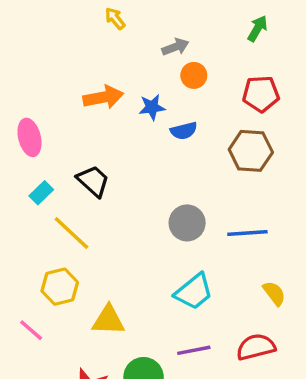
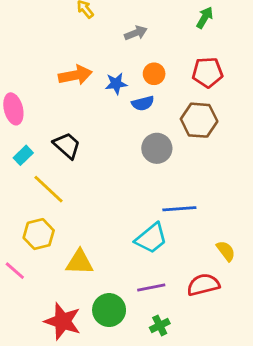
orange circle: (194, 75) -> (154, 74), moved
gray circle: (187, 223) -> (157, 148), moved
blue line: (247, 233) -> (179, 209), moved
yellow semicircle: (274, 293) -> (226, 251), moved

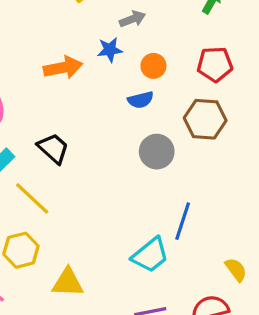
blue star: (116, 84) -> (110, 50), moved
blue line: (179, 209) -> (183, 221), turned -68

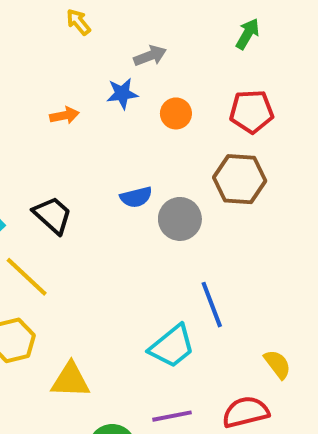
orange arrow: (63, 68) -> (64, 115), size x0.6
blue semicircle: (141, 100) -> (136, 197), moved
blue line: (183, 221) -> (212, 305), turned -39

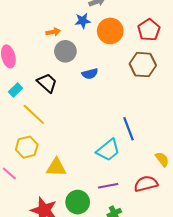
red pentagon: (252, 111) -> (149, 30), turned -30
orange circle: (176, 113) -> (110, 31), size x1.6
gray circle: (180, 219) -> (65, 51), moved

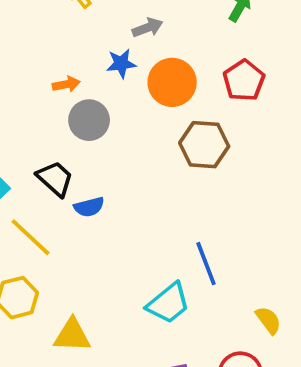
brown hexagon: (143, 65) -> (204, 145), moved
blue semicircle: (90, 74) -> (89, 207), moved

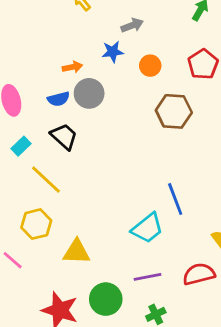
orange circle: (172, 82) -> (150, 66), size x0.6
blue semicircle: (89, 207) -> (58, 99), moved

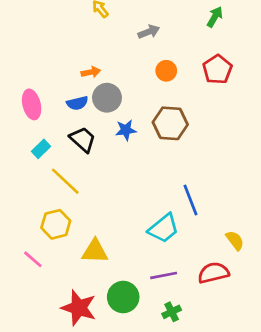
blue star: (113, 52) -> (126, 130), moved
brown hexagon: (174, 111) -> (170, 123), moved

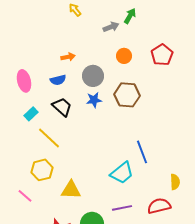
green arrow: (215, 17) -> (130, 16), moved
gray circle: (107, 98) -> (93, 76), moved
yellow semicircle: (235, 240) -> (175, 182), turned 35

